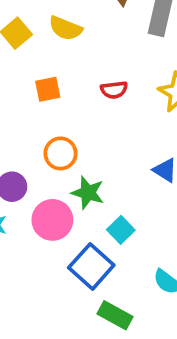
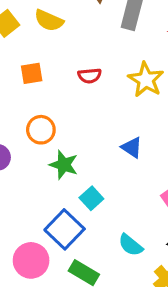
pink circle: (52, 220) -> (31, 260), moved

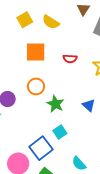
orange square: (32, 73) -> (36, 52), size x1.5
green star: (64, 165) -> (55, 104), moved

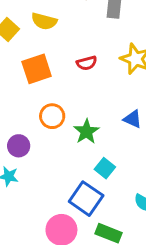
green star: (55, 104) -> (86, 132), turned 30

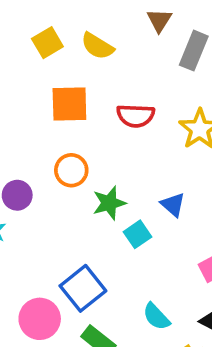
red semicircle: (87, 63) -> (136, 116), size x1.4
cyan square: (105, 168) -> (137, 234), moved

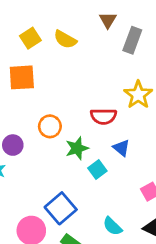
orange square: (69, 104) -> (22, 77), moved
red semicircle: (136, 116) -> (103, 116), moved

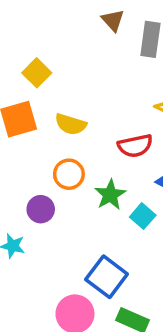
yellow square: (30, 38) -> (37, 73), moved
yellow semicircle: (65, 39) -> (71, 124), moved
purple circle: (13, 145) -> (41, 209), moved

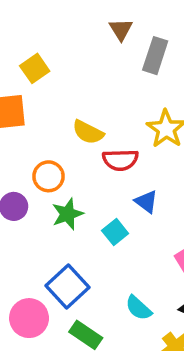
yellow semicircle: (71, 124) -> (88, 132), moved
green star: (110, 195) -> (67, 214), moved

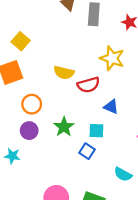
orange circle: (48, 176) -> (32, 104), moved
cyan square: (115, 232) -> (96, 131), turned -35
blue square: (68, 286) -> (87, 151), moved, size x0.6

